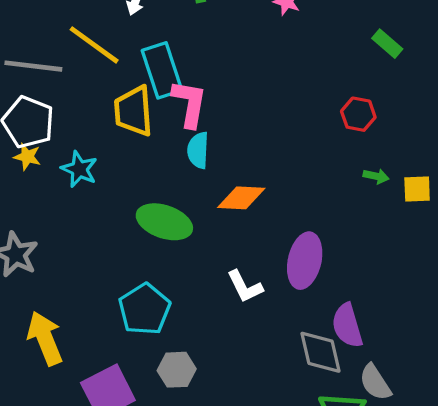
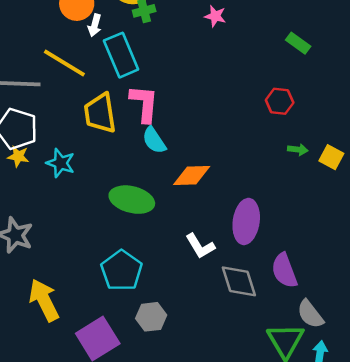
cyan rectangle: (162, 70) -> (121, 55), moved
cyan semicircle: (198, 150) -> (154, 140), turned -32
yellow square: (417, 189) -> (331, 157), turned 35
gray diamond: (320, 352) -> (239, 281), moved

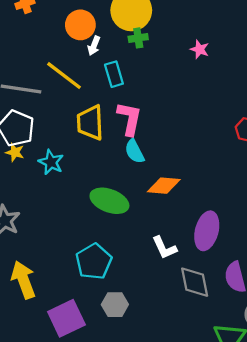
cyan rectangle: (121, 55) -> (114, 74), size x0.7

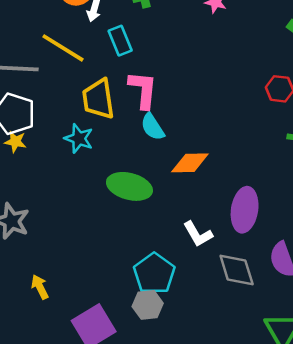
cyan star: (51, 162) -> (79, 138), moved
cyan pentagon: (94, 262) -> (154, 274), moved
yellow arrow: (23, 280) -> (40, 287), size x0.6

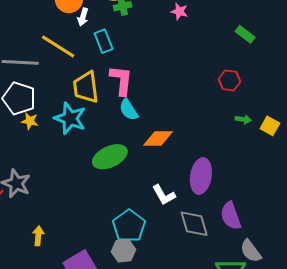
cyan star: (79, 138) -> (70, 118), size x1.4
yellow star: (15, 142) -> (30, 121), moved
green ellipse: (129, 186) -> (110, 157), turned -40
yellow arrow: (40, 287) -> (38, 236), turned 30

